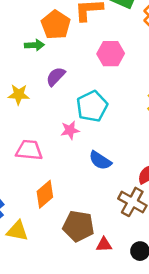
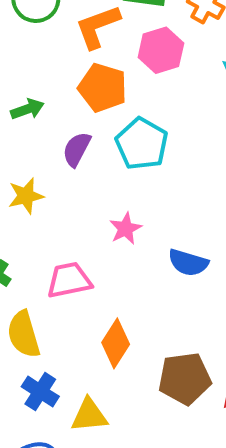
orange pentagon: (56, 25) -> (103, 88), moved
pink hexagon: (111, 54) -> (161, 50), moved
cyan pentagon: (92, 106) -> (142, 144), moved

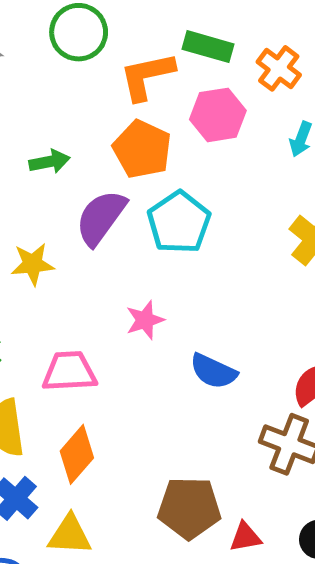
purple semicircle: (77, 149) -> (101, 218), size x1.4
orange diamond: (116, 343) -> (77, 454), moved

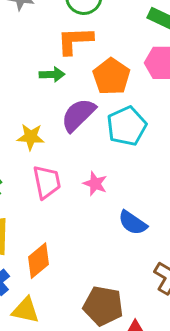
orange L-shape: (147, 76) -> (75, 41), moved
pink star: (145, 320) -> (95, 184), turned 30
pink trapezoid: (69, 371) -> (47, 182), moved, turned 72

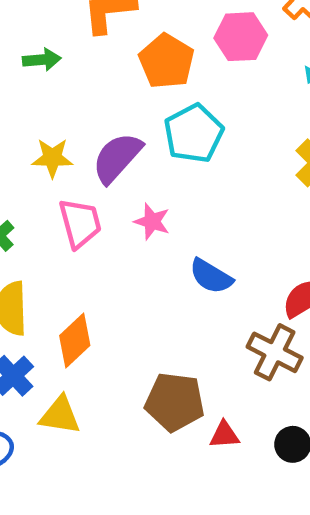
green arrow: (52, 74) -> (42, 60), moved
purple semicircle: (78, 115) -> (117, 158), moved

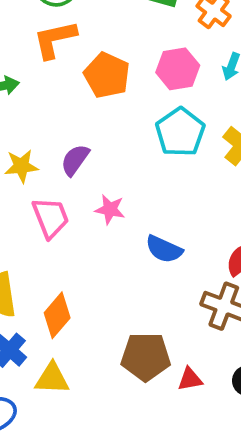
pink hexagon: (241, 37) -> (178, 69), moved
cyan pentagon: (194, 133) -> (180, 132), moved
purple semicircle: (117, 158) -> (75, 160), size x0.7

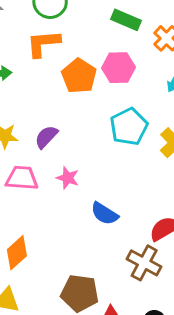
pink hexagon: (178, 69) -> (119, 68), moved
pink trapezoid: (51, 218) -> (22, 178), turned -72

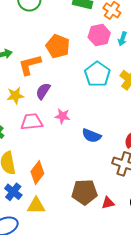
orange L-shape: (43, 43) -> (30, 65), moved
pink hexagon: (119, 68) -> (99, 35), moved

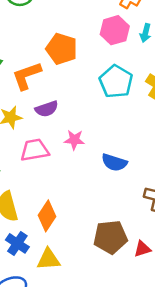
purple semicircle: (43, 91) -> (47, 109), turned -138

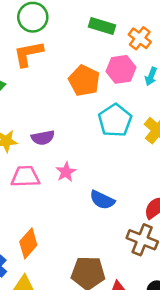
orange pentagon: (62, 49) -> (84, 81), moved
orange L-shape: (27, 76) -> (28, 54), moved
pink star: (74, 140) -> (66, 172), turned 30

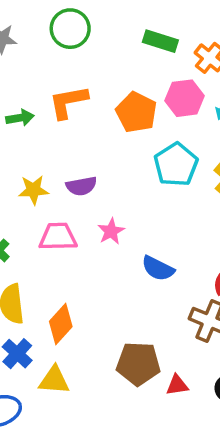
orange L-shape: (28, 54) -> (68, 102), moved

